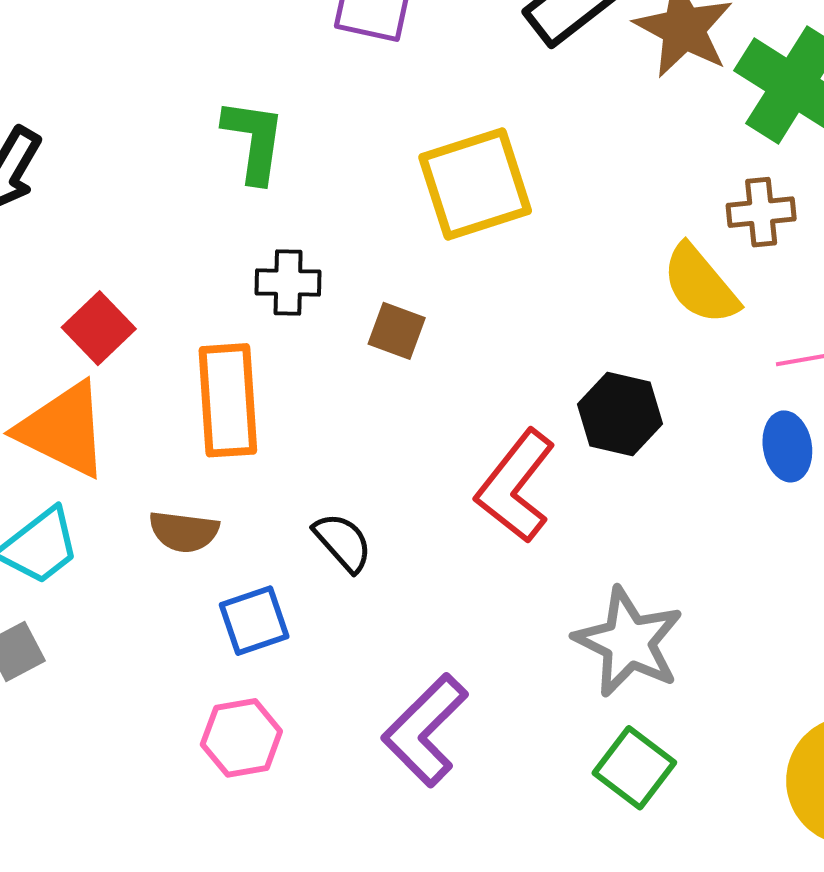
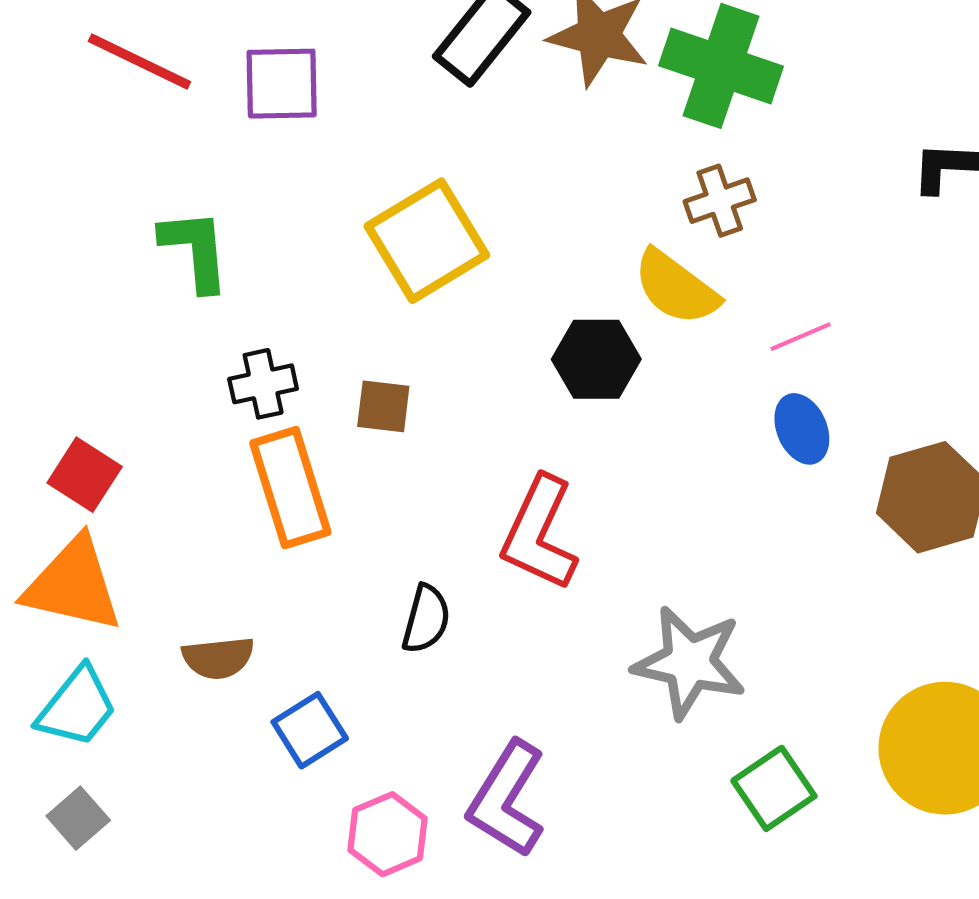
orange rectangle: (228, 400) -> (290, 488), moved
black hexagon: (620, 414) -> (596, 359), moved
black semicircle: (343, 542) -> (426, 619), moved, turned 70
pink hexagon: (241, 738) -> (387, 834), moved
green square: (634, 768) -> (774, 788), moved, turned 32

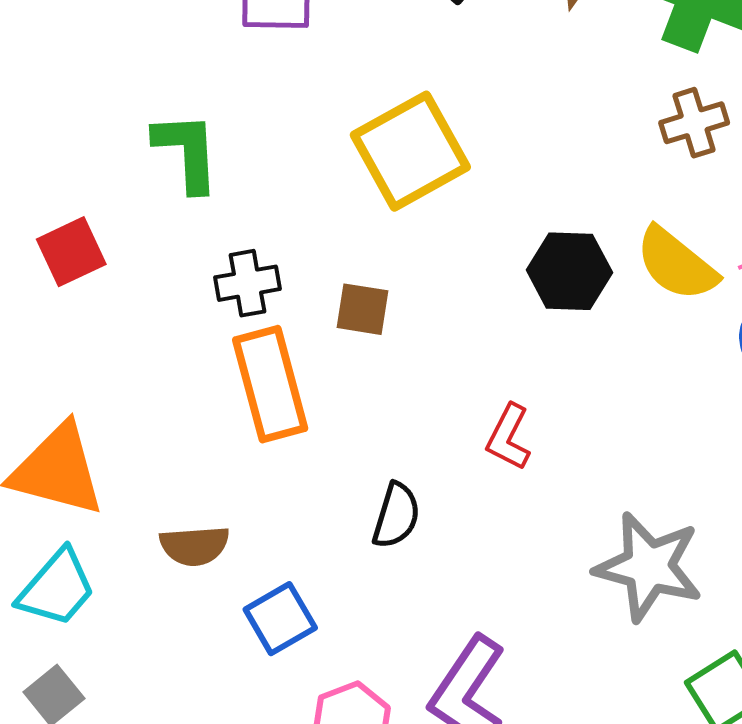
yellow semicircle: (676, 288) -> (676, 264), moved
red square: (85, 475) -> (71, 252), moved, turned 30
red L-shape: (539, 533) -> (509, 437), size x0.6

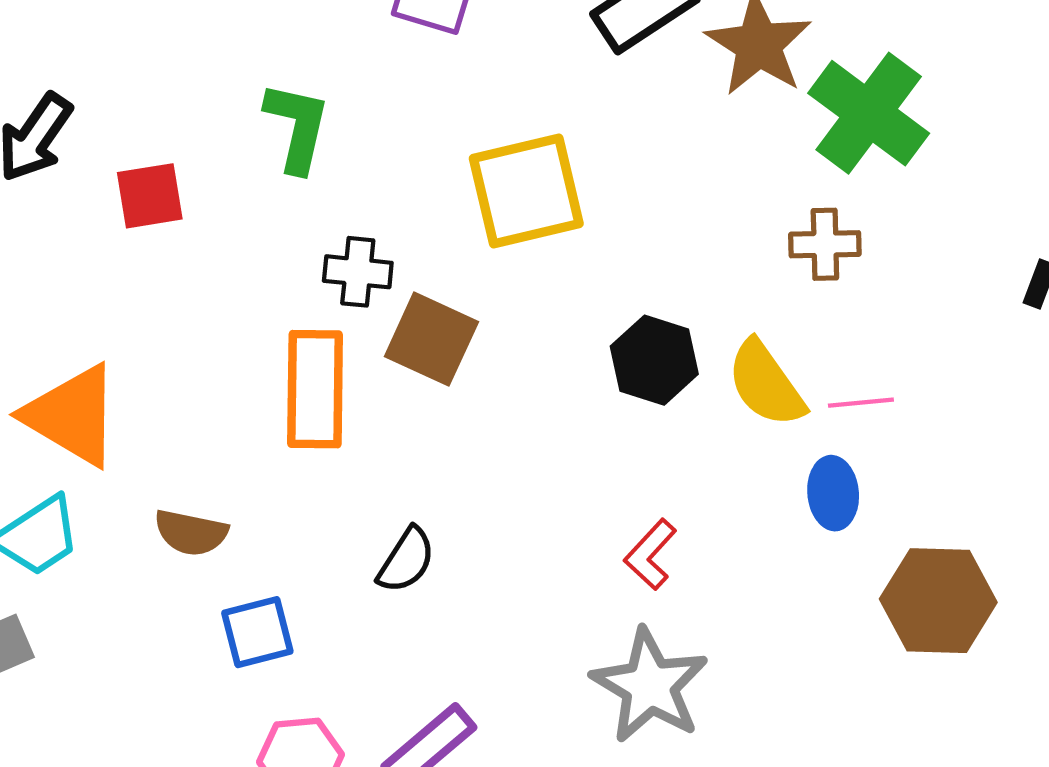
black cross: (247, 283) -> (358, 272), moved
brown square: (363, 309) -> (431, 339), size x1.5
red L-shape: (509, 437) -> (650, 554), moved

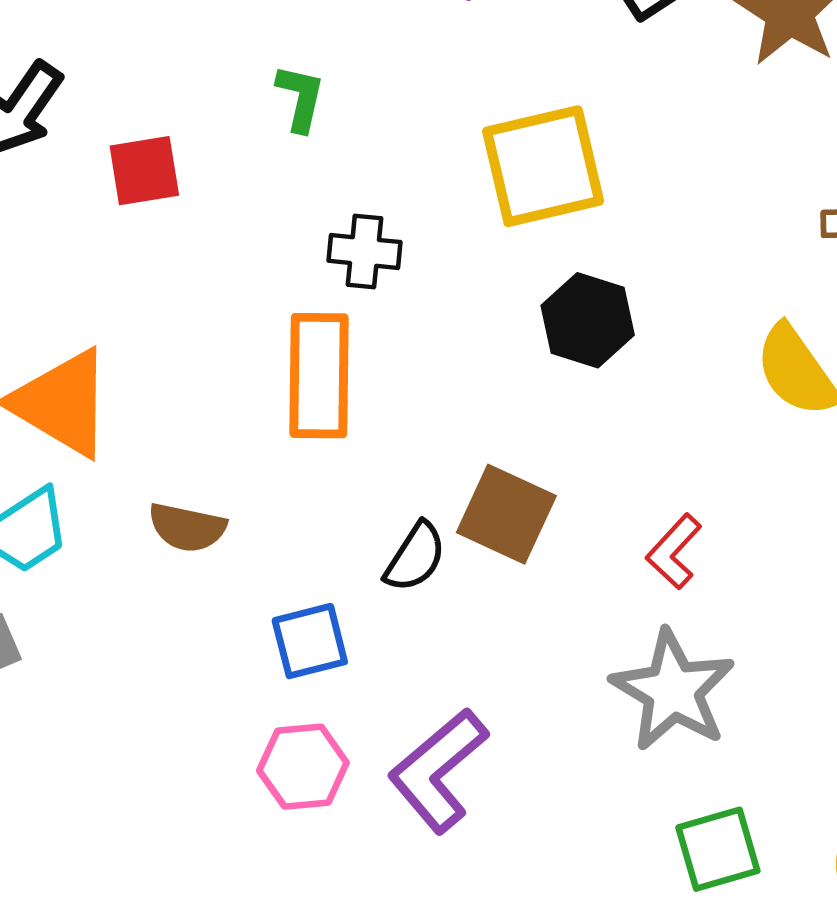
green L-shape: (297, 127) -> (300, 98), size x0.7
brown square: (431, 339) -> (506, 514), moved
black hexagon: (654, 360) -> (588, 320), moved
blue square: (257, 632) -> (310, 641), moved

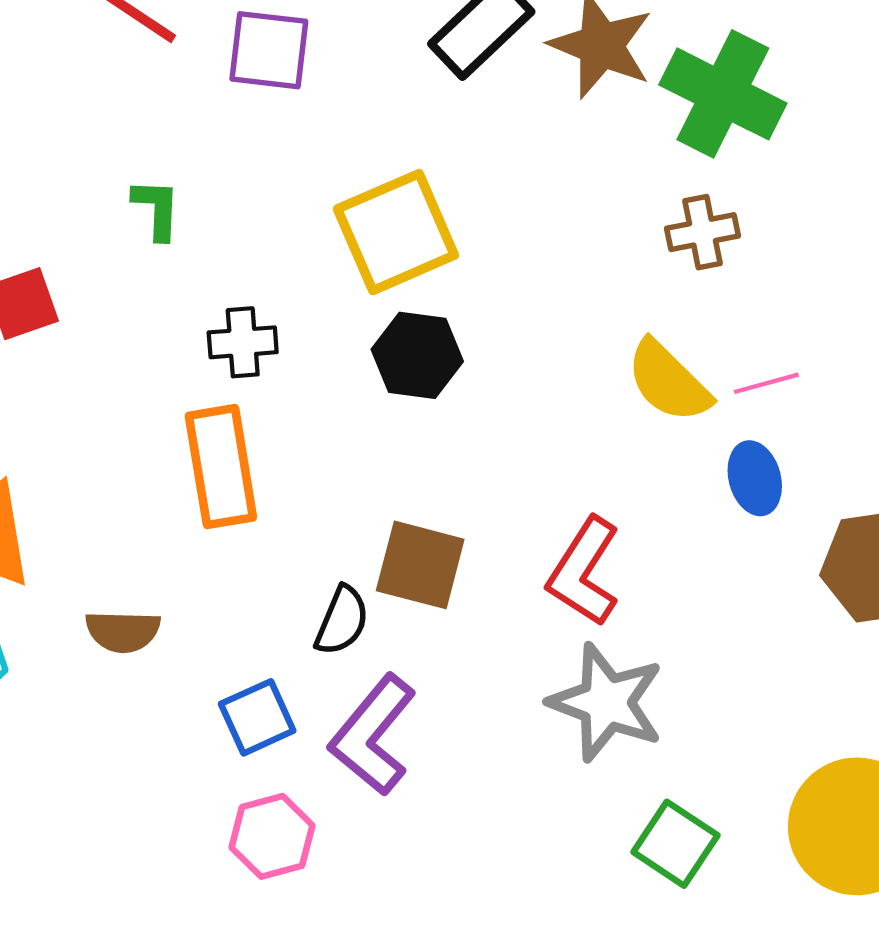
black hexagon: (588, 320) -> (417, 355), moved
red L-shape: (674, 551) -> (584, 572), size x1.5
purple L-shape: (438, 770) -> (373, 735), moved
green square: (718, 849) -> (675, 844), turned -30

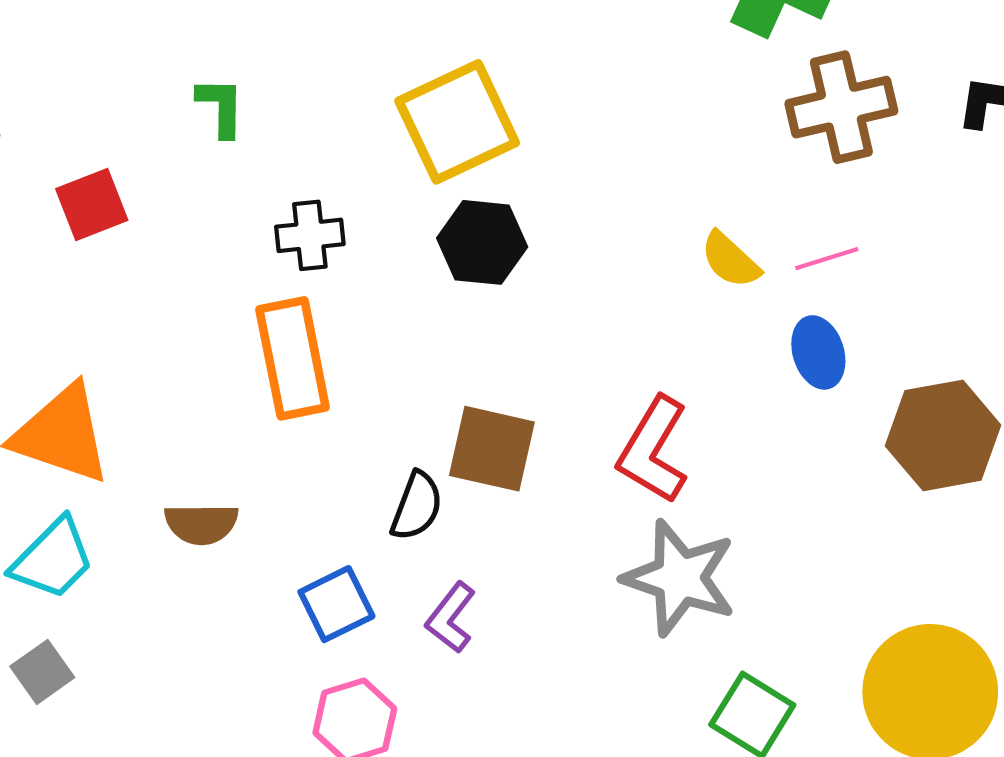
brown cross: (702, 232) -> (841, 107), moved, size x1.5
yellow semicircle: (668, 381) -> (730, 260), size x0.7
purple L-shape: (373, 735) -> (451, 618), size x0.6

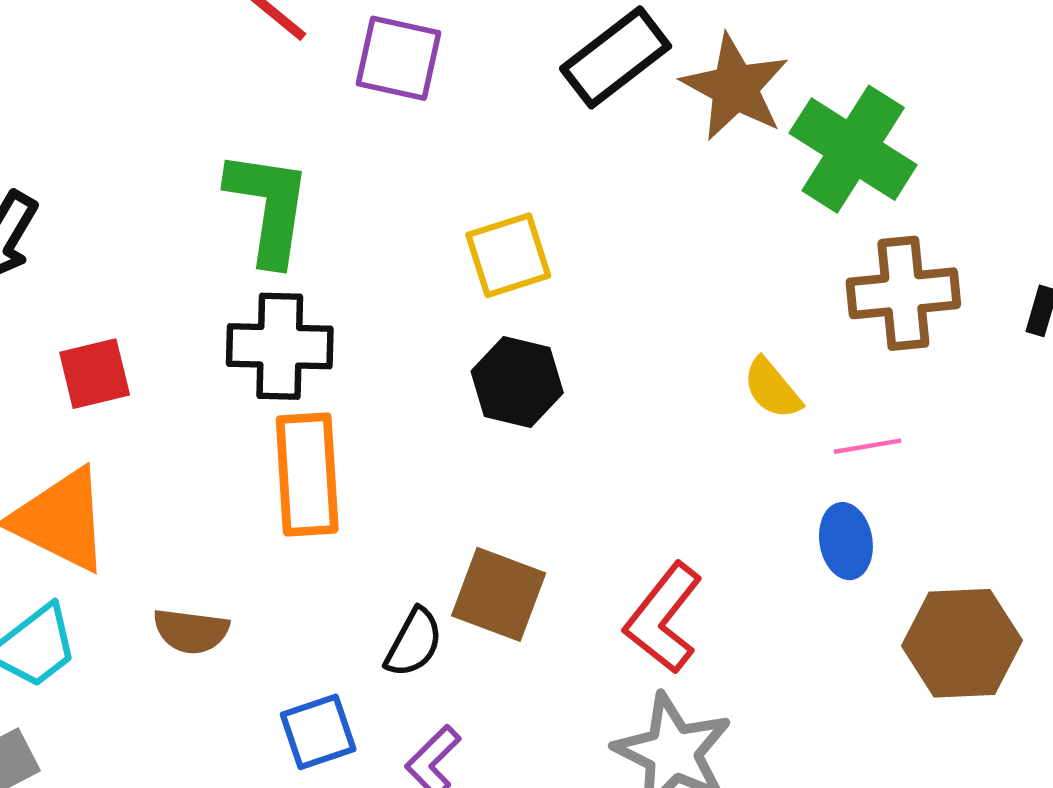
green L-shape: (221, 107) -> (269, 207), size x1.8
yellow square: (457, 122) -> (508, 255), size x0.7
red square: (92, 204) -> (95, 374), moved
black cross: (310, 235) -> (280, 346), moved, size x1.5
yellow semicircle: (730, 260) -> (772, 388), moved

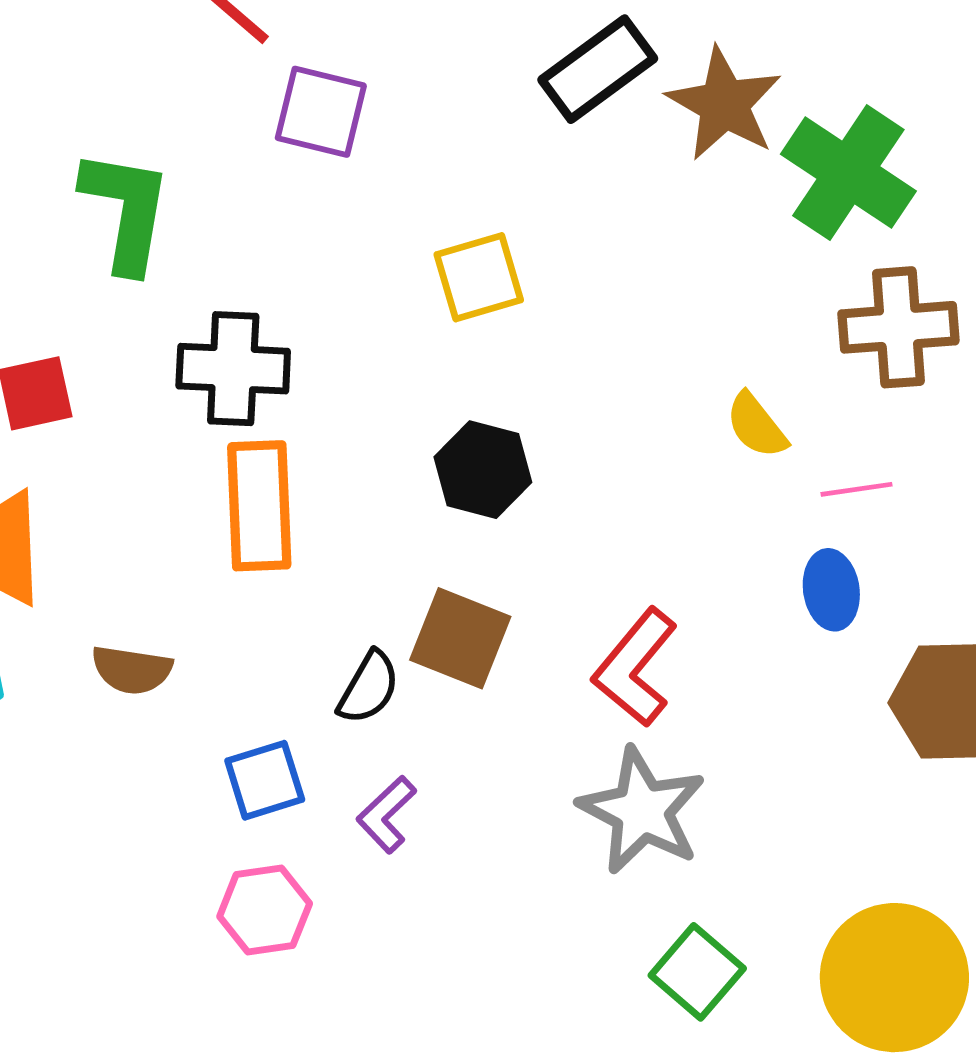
purple square: (398, 58) -> (321, 112), moved
green L-shape: (269, 207) -> (126, 210), moved
black hexagon: (517, 382) -> (483, 470), moved

